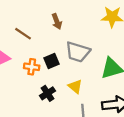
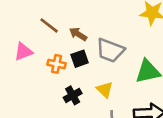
brown arrow: (57, 21) -> (78, 34), moved, turned 140

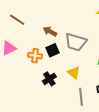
brown line: (49, 25) -> (17, 20), moved

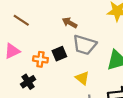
brown arrow: (50, 31) -> (70, 23), moved
black cross: (49, 79) -> (28, 82), moved

